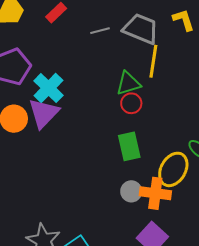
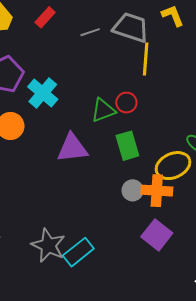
green triangle: (128, 83) -> (103, 110), moved
purple triangle: (44, 113) -> (72, 148), moved, turned 44
yellow ellipse: (173, 169) -> (173, 166), turned 40

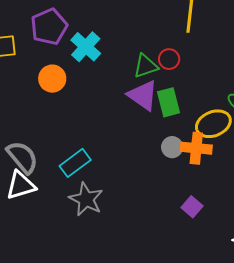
purple triangle: (72, 148) -> (143, 95), moved, turned 40
purple square: (157, 235) -> (192, 207), moved, size x0.7
cyan rectangle: (78, 252) -> (75, 163), moved

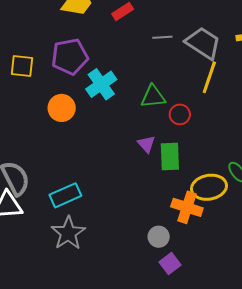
green triangle: (146, 66) -> (153, 97), moved
purple triangle: (143, 95) -> (146, 144), size x0.6
gray circle: (172, 147) -> (159, 237), moved

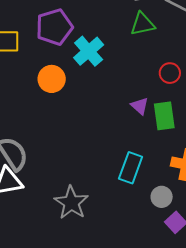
green triangle: (153, 97) -> (143, 24), moved
cyan rectangle: (65, 195) -> (131, 168), moved, turned -40

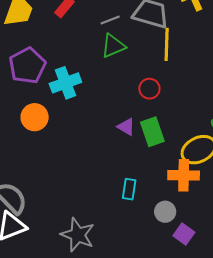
cyan cross: (89, 51) -> (65, 83), turned 32
cyan rectangle: (131, 168) -> (129, 189), size x0.7

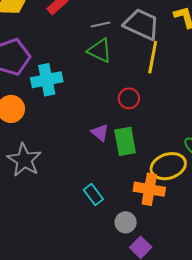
green triangle: (113, 46) -> (100, 50), turned 40
cyan rectangle: (129, 189) -> (93, 195), turned -55
gray star: (78, 235) -> (24, 160), moved

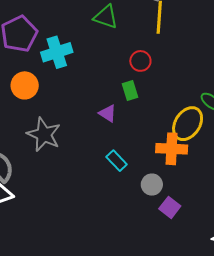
purple triangle: (100, 132) -> (108, 113), moved
green rectangle: (125, 141) -> (130, 90), moved, size x0.7
yellow ellipse: (168, 166) -> (188, 124), turned -32

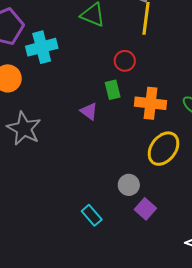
yellow ellipse: (188, 124) -> (163, 149), moved
orange cross: (172, 149) -> (151, 103), moved
cyan rectangle: (117, 161) -> (92, 215), moved

